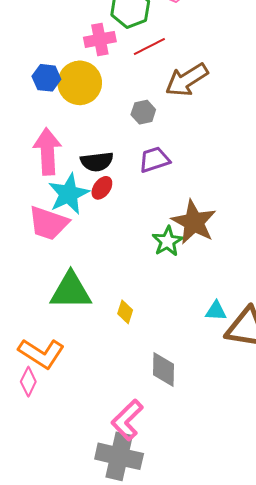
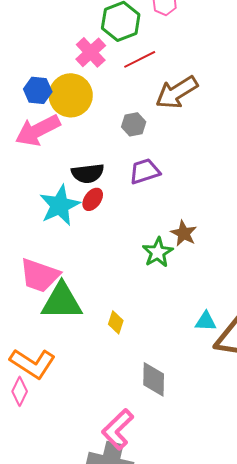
pink cross: (100, 39) -> (91, 52), turned -32
pink arrow: (47, 152) -> (38, 130), moved, turned -114
brown star: (194, 222) -> (184, 233), size x0.6
pink trapezoid: (48, 223) -> (40, 275), moved

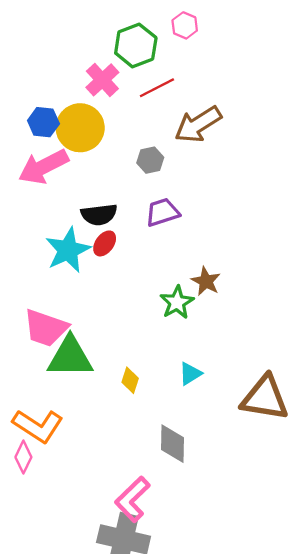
cyan triangle: (206, 321) -> (190, 374), moved, turned -35

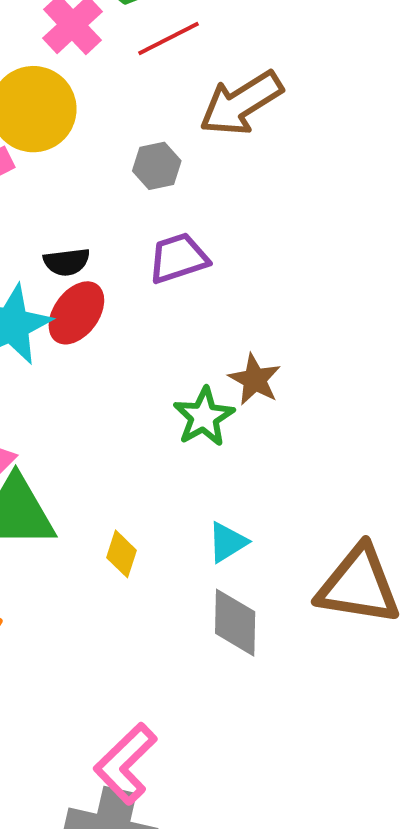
black semicircle: (99, 215) -> (67, 262), size x0.7
red ellipse: (105, 243) -> (76, 313), size x1.4
gray diamond: (172, 444) -> (235, 623), moved

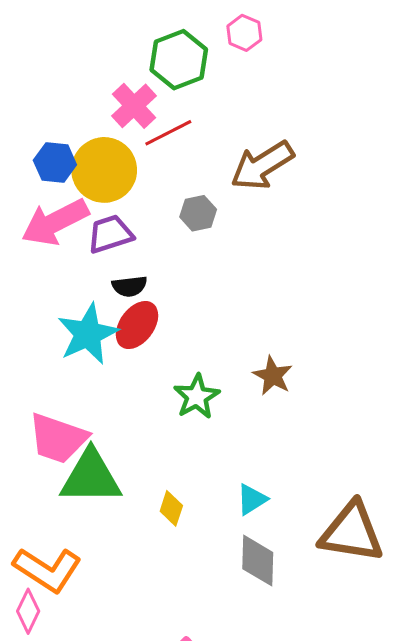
red line: (169, 39) -> (168, 133), moved
purple trapezoid: (178, 258) -> (110, 234), moved
green star: (204, 417) -> (197, 397), moved

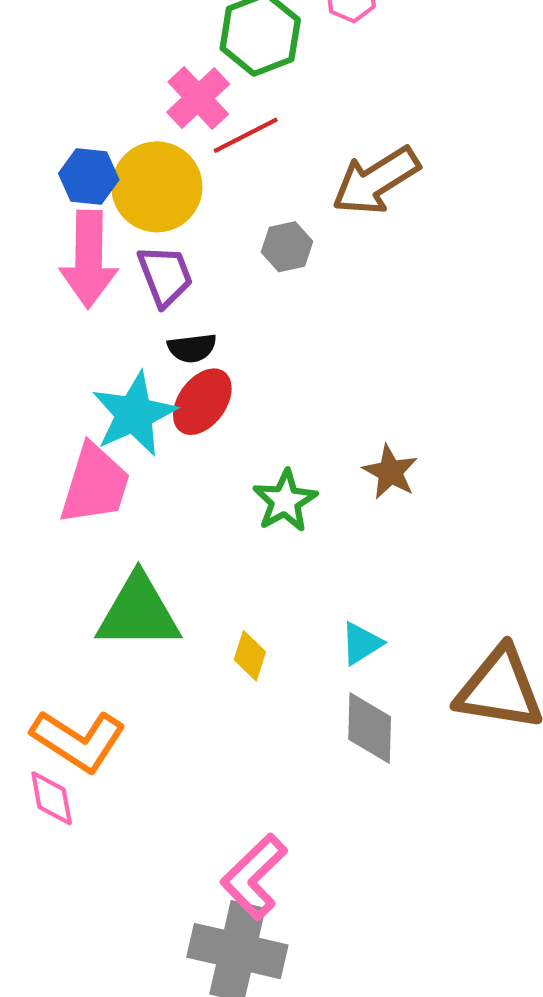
pink arrow: (55, 222) -> (89, 259), turned -62
purple trapezoid: (110, 234) -> (165, 276), turned 87
pink trapezoid: (58, 438) -> (95, 484), moved, turned -92
pink diamond: (28, 611) -> (52, 798), turned -36

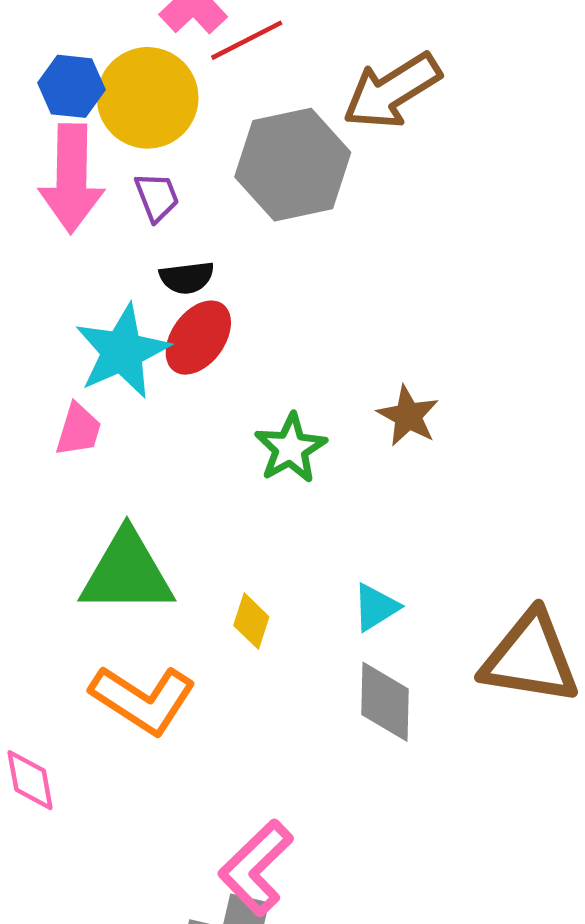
gray hexagon: (287, 247) -> (293, 165), size x2.0
purple trapezoid: (165, 276) -> (157, 197), size x0.7
pink trapezoid: (95, 484) -> (78, 430), size x0.6
orange L-shape: (78, 740) -> (143, 699), moved

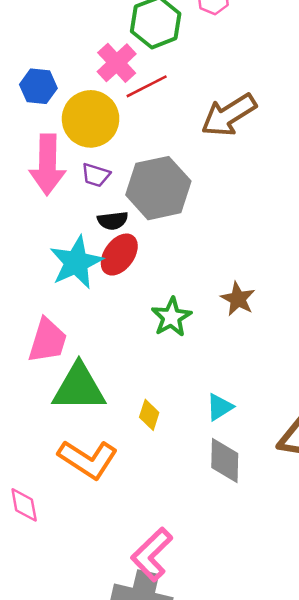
blue hexagon: (72, 86) -> (38, 86), moved
gray hexagon: (293, 165) -> (158, 188), moved
purple trapezoid: (157, 197) -> (96, 175), turned 128
pink trapezoid: (78, 430) -> (48, 341), moved, size x1.5

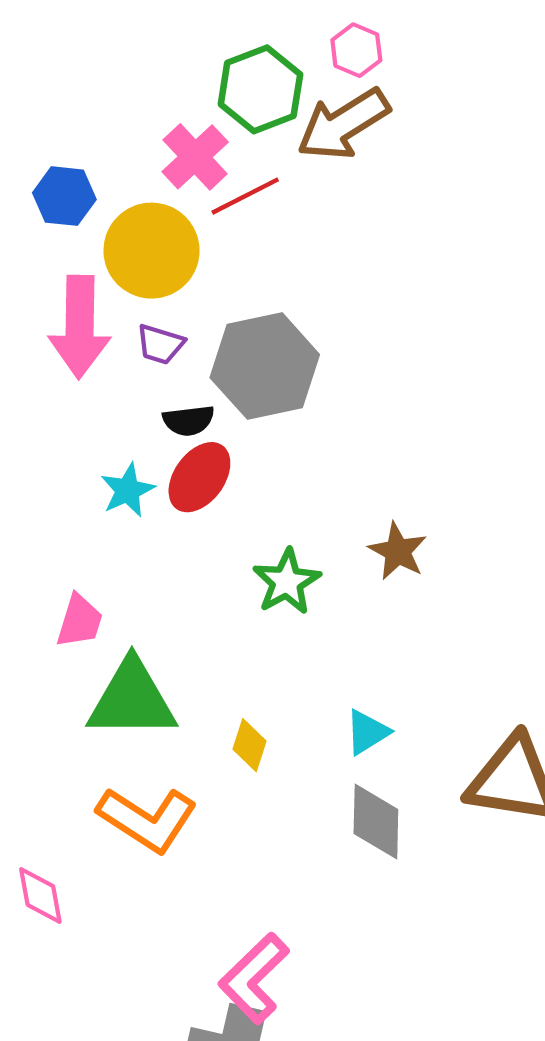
brown arrow: (229, 115) -> (343, 124), moved
cyan star: (76, 262) -> (128, 490), size x0.6
pink trapezoid: (48, 341) -> (80, 621), size x0.7

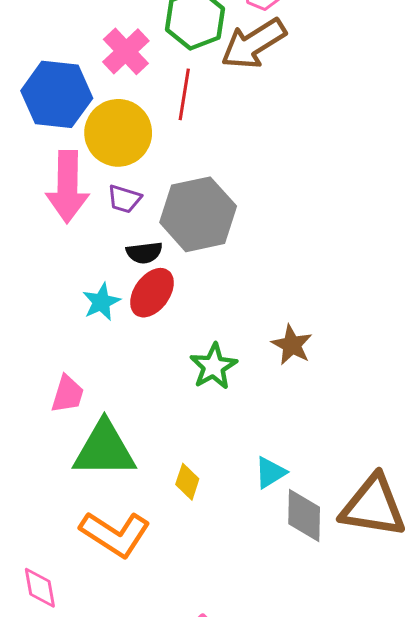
pink cross: (195, 157) -> (126, 51), moved
blue hexagon: (64, 196) -> (57, 94), size x1.6
red line: (245, 196) -> (184, 94), turned -54
gray diamond: (376, 821) -> (304, 515), moved

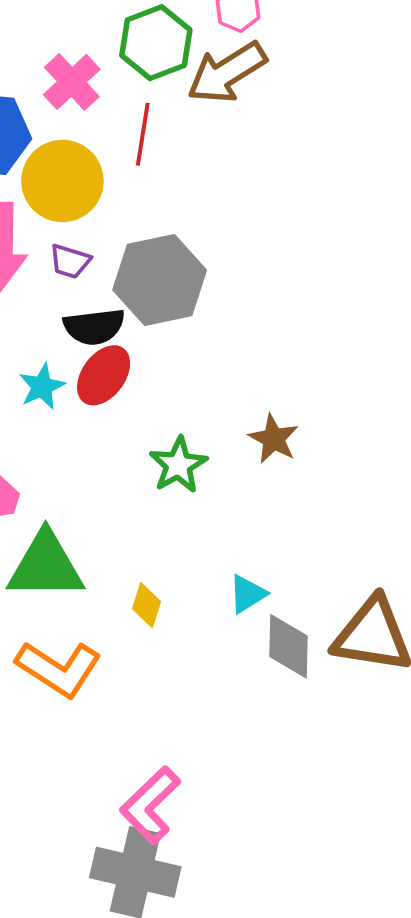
black semicircle: (144, 253) -> (94, 327), size x1.4

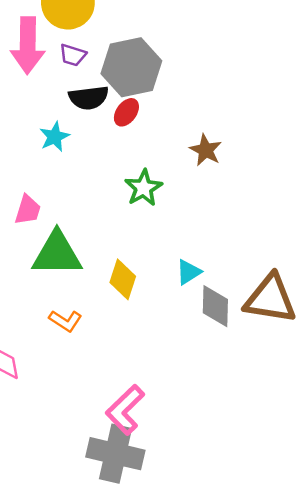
red ellipse: (104, 375) -> (126, 112), moved, size x0.7
brown star: (274, 439) -> (206, 150), moved
yellow diamond: (147, 605) -> (123, 279), size x1.4
orange L-shape: (59, 669) -> (65, 321), size x0.6

